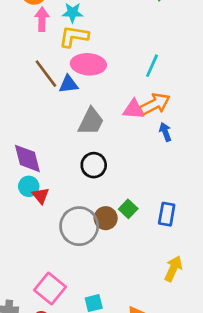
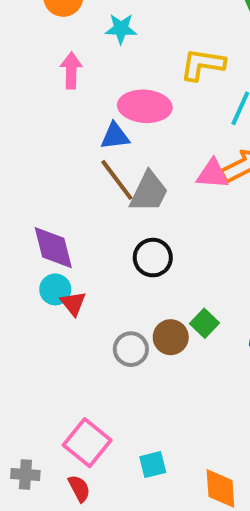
pink arrow: (42, 19) -> (71, 70), moved
yellow L-shape: (74, 36) -> (203, 65), moved
brown line: (46, 74) -> (117, 180), moved
gray circle: (79, 226) -> (131, 349), size x0.6

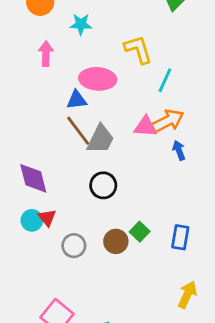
yellow L-shape: (203, 65) -> (138, 49), turned 64
cyan circle: (55, 289) -> (32, 220), moved
gray circle: (131, 349) -> (74, 246), moved

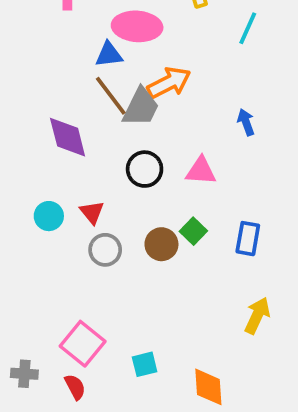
cyan line: (165, 80) -> (248, 28), moved
orange arrow: (168, 121) -> (169, 83), moved
pink triangle: (145, 127) -> (201, 171), moved
purple diamond: (33, 178) -> (68, 137), moved
red triangle: (47, 218) -> (92, 212), moved

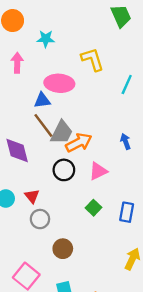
orange arrow: (169, 83) -> (79, 143), moved
pink triangle: (201, 171) -> (98, 171), turned -30
brown circle: (161, 244) -> (63, 249), moved

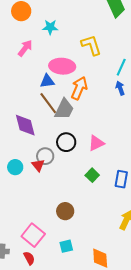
pink arrow: (17, 63) -> (25, 48), turned 36
blue arrow: (126, 141) -> (120, 88), moved
orange arrow: (79, 143) -> (79, 88), moved, turned -40
gray circle: (40, 219) -> (45, 156), moved

